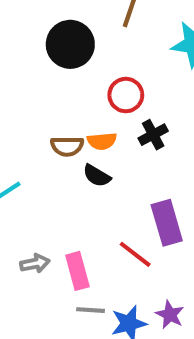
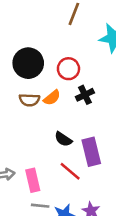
black circle: (70, 44) -> (28, 63), moved
orange semicircle: (102, 141) -> (52, 98), turned -36
black semicircle: (97, 176) -> (63, 139), moved

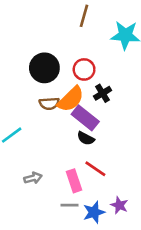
orange semicircle: (52, 98) -> (71, 99), size x1.6
purple rectangle: (91, 152) -> (85, 118), moved, turned -32
pink rectangle: (33, 180) -> (74, 181), moved

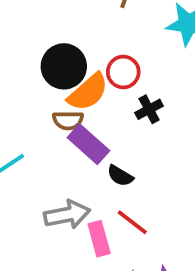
orange semicircle: (71, 99) -> (88, 92), moved
purple rectangle: (85, 118) -> (88, 144), moved
gray arrow: (33, 178) -> (67, 215), moved, size x1.6

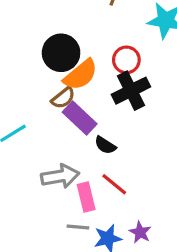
red circle: (123, 72) -> (126, 60), moved
black cross: (149, 109) -> (131, 91), size x1.6
brown semicircle: (68, 120) -> (63, 98), turned -40

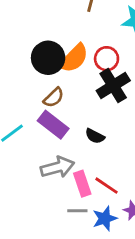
orange semicircle: (81, 75) -> (74, 58), moved
purple rectangle: (80, 118) -> (53, 125), moved
red line: (114, 184) -> (106, 186), moved

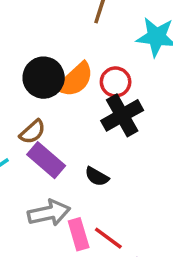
brown semicircle: (54, 98) -> (32, 132), moved

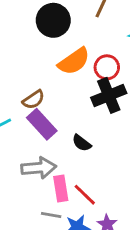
black circle: (44, 78) -> (53, 20), moved

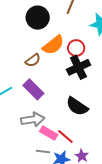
brown semicircle: (33, 100) -> (33, 60), moved
black semicircle: (82, 143) -> (77, 106), moved, size x1.6
pink rectangle: (61, 188) -> (49, 133), turned -48

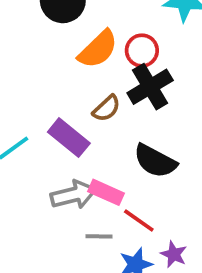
brown semicircle: (33, 60) -> (107, 108), moved
pink rectangle: (49, 133) -> (106, 192), moved
gray line: (43, 152) -> (99, 236), moved

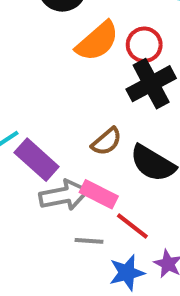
brown semicircle: (107, 108) -> (106, 141), moved
purple rectangle: (69, 138) -> (37, 160), moved

